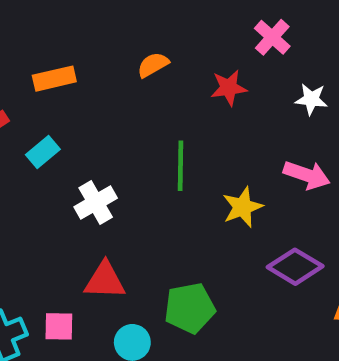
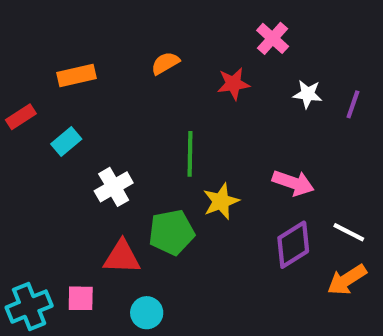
pink arrow: (307, 175) -> (293, 183), moved
yellow star: (242, 207) -> (221, 201), moved
purple diamond: (295, 267) -> (293, 245), turned -63
green pentagon: (190, 308) -> (171, 232), moved

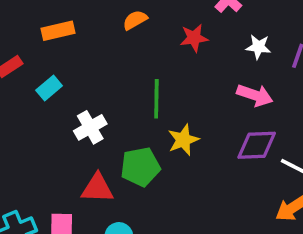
pink arrow: (293, 183) -> (255, 95), moved
purple diamond: (293, 245) -> (257, 145), moved, turned 30

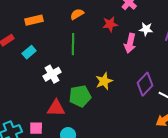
pink arrow: (255, 95) -> (130, 43), moved, turned 84
green line: (156, 99) -> (73, 44), moved
purple diamond: (257, 145) -> (145, 84), turned -45

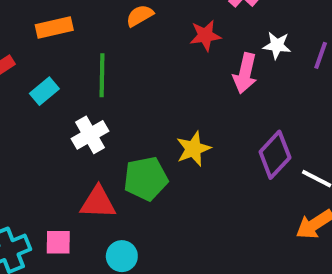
green line: (73, 44) -> (102, 75), moved

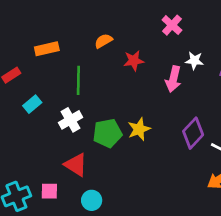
red star: (205, 35) -> (134, 61), moved
cyan rectangle: (44, 91) -> (32, 104), moved
green pentagon: (146, 179) -> (107, 133), moved
red triangle: (98, 202) -> (76, 165), turned 30

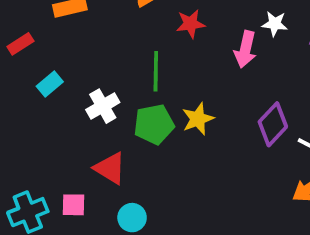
green line: (78, 80) -> (156, 71), moved

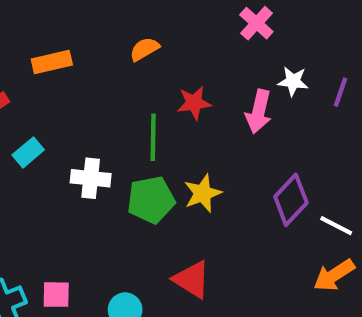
red star: (191, 24) -> (194, 103), moved
white cross: (103, 106) -> (91, 178), turned 36
red triangle: (110, 168) -> (192, 279), moved

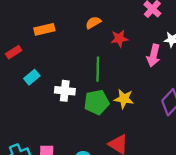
red star: (194, 103) -> (119, 38), moved
yellow star: (203, 193) -> (124, 99), turned 30

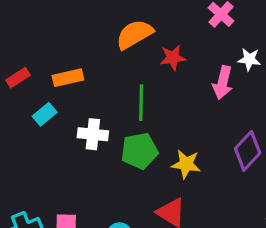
orange semicircle: (93, 23) -> (134, 34), size x1.6
orange rectangle: (44, 29) -> (68, 78), moved
yellow star: (124, 99) -> (186, 164), moved

